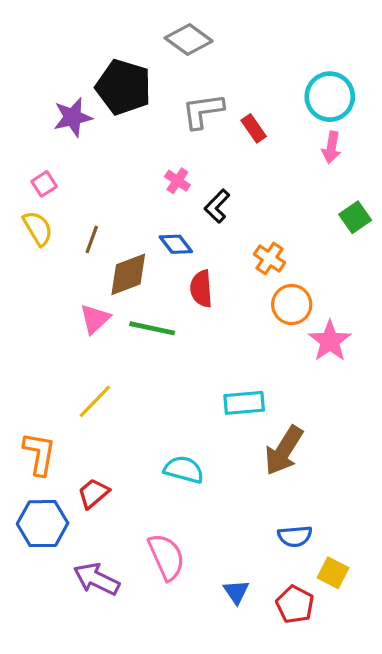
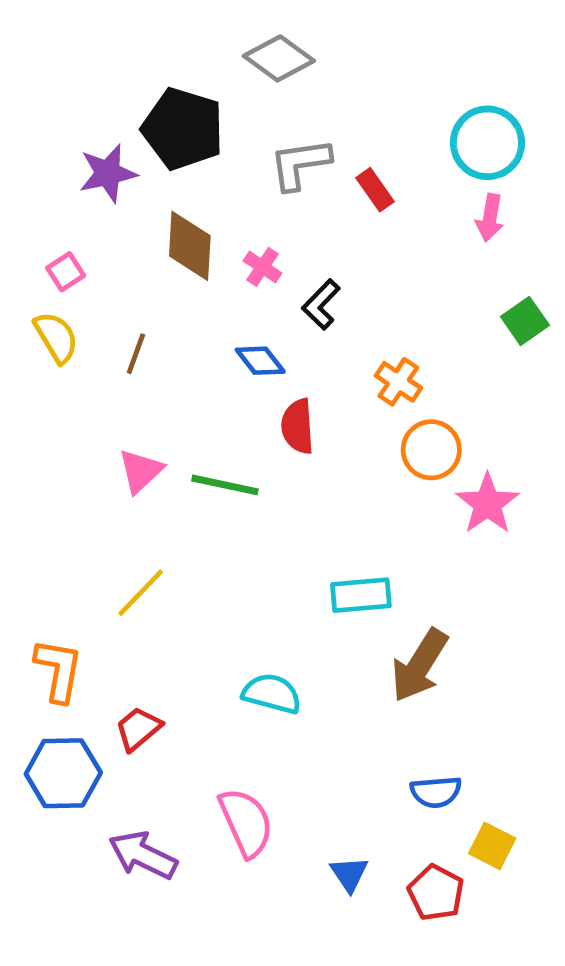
brown diamond: (128, 274) -> (190, 246), moved, turned -66

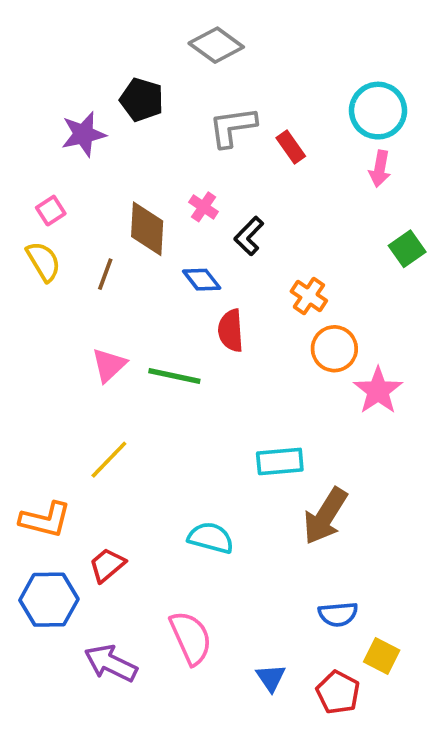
black pentagon: (183, 129) -> (142, 100), size x0.7
brown diamond: (190, 246) -> (147, 229), moved
orange L-shape: (59, 670) -> (45, 520), turned 94

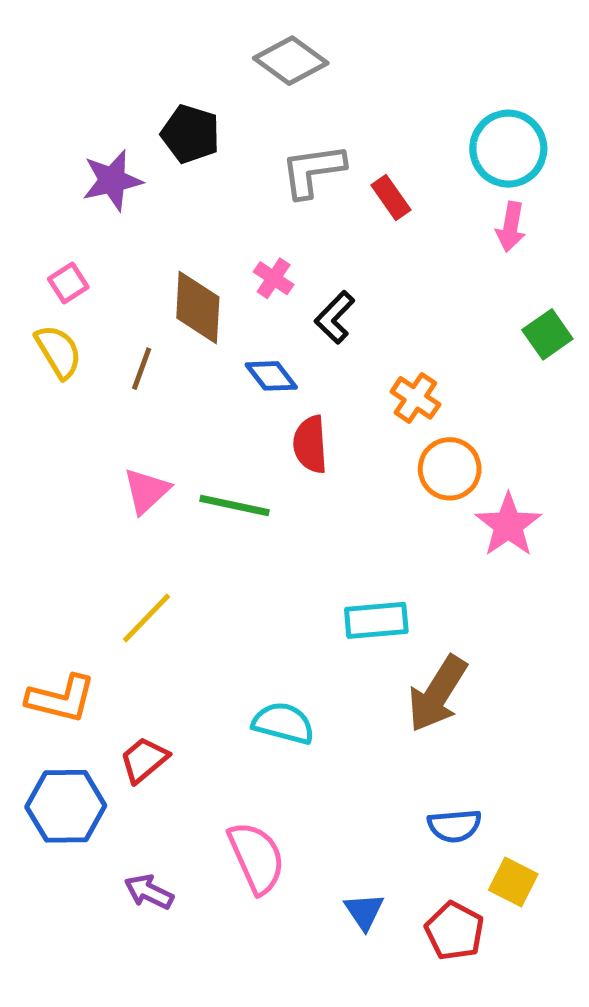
purple arrow: (111, 663) -> (149, 892), size x0.7

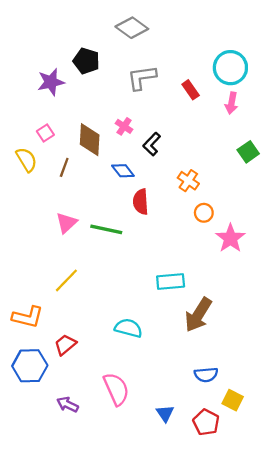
red rectangle: (391, 197) -> (191, 90), moved
pink square: (68, 283) -> (45, 133), moved
orange circle: (450, 469) -> (204, 213), size x0.7

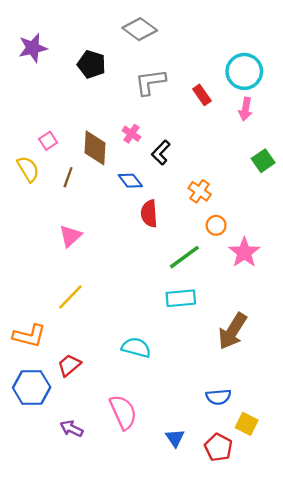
purple star: (51, 82) -> (33, 48), moved
green line: (106, 229) -> (184, 257), moved, turned -48
brown arrow: (198, 315) -> (233, 331), moved

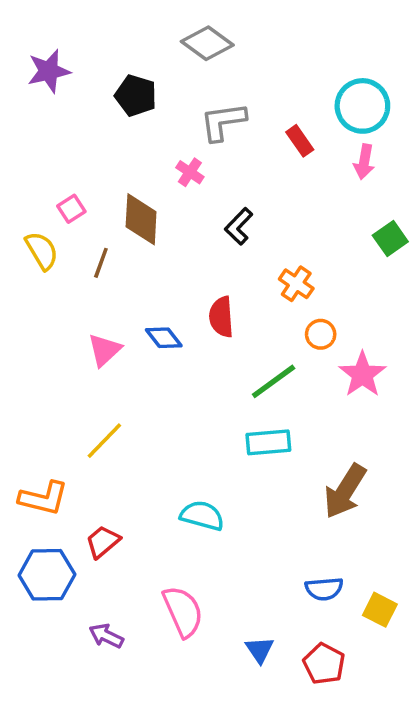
pink cross: (131, 134) -> (190, 172), moved
blue diamond: (130, 181) -> (164, 338), moved
yellow square: (247, 424) -> (380, 610), moved

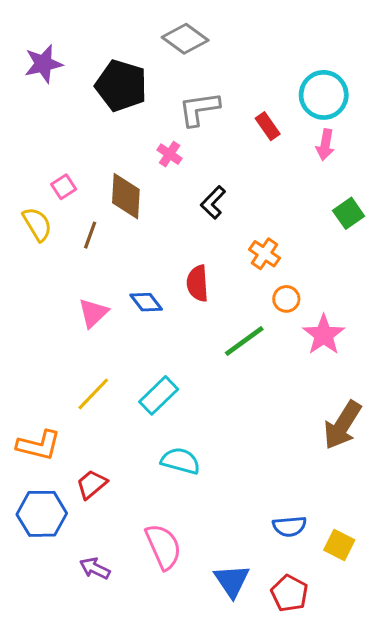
black pentagon: (136, 96) -> (121, 86), size x1.4
cyan rectangle: (268, 442) -> (159, 395), moved, turned -39
brown arrow: (345, 491) -> (342, 425), moved
blue triangle: (260, 650) -> (232, 581), size x1.4

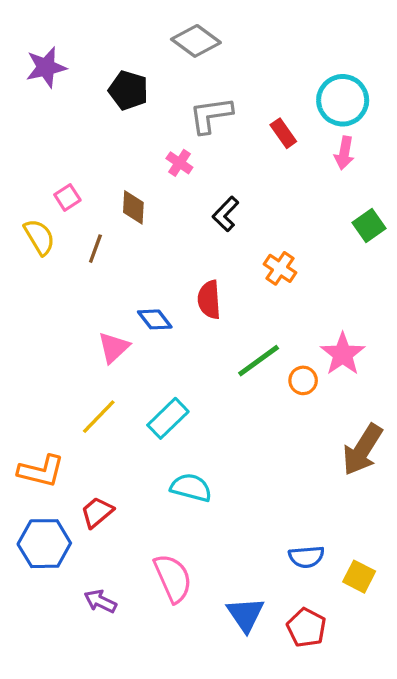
black pentagon: (121, 86) -> (128, 90), size x0.7
brown diamond: (126, 196) -> (133, 207), size x0.7
orange circle: (286, 299) -> (303, 380), moved
pink triangle: (93, 313) -> (114, 347), moved

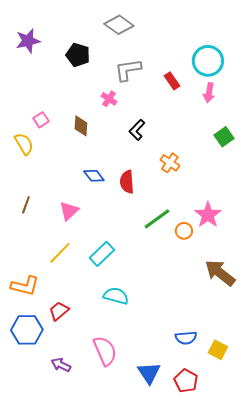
brown line: (95, 249) -> (26, 205), moved
blue diamond: (155, 319) -> (94, 176), moved
brown arrow: (362, 450) -> (220, 273), turned 96

